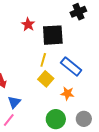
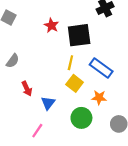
blue triangle: (14, 102) -> (48, 103), moved
green circle: (56, 119) -> (81, 118), moved

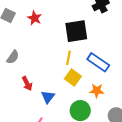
red star: (51, 25) -> (35, 18), moved

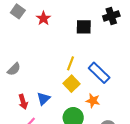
black square: (76, 31) -> (84, 27), moved, size x0.7
gray semicircle: (13, 57) -> (14, 69), moved
red arrow: (27, 84) -> (23, 102), moved

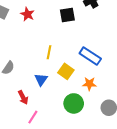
yellow line: (70, 63) -> (49, 52), moved
blue triangle: (44, 99) -> (41, 80), moved

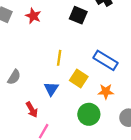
black square: (67, 15) -> (78, 15), turned 35

